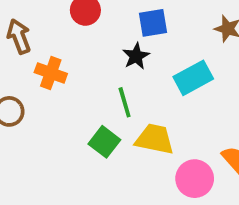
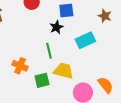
orange cross: (51, 73) -> (20, 66), moved
green square: (104, 142) -> (42, 80), moved, turned 35

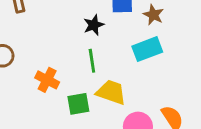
brown star: (105, 16) -> (153, 15), moved
black star: (56, 27) -> (94, 25), moved

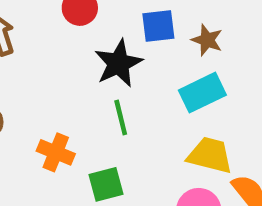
black star: (94, 25) -> (118, 63), size x1.5
yellow trapezoid: (111, 92) -> (210, 155), moved

